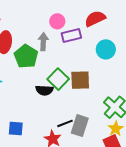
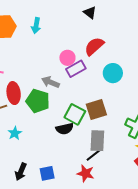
pink circle: (57, 21) -> (67, 58), moved
gray arrow: (43, 42) -> (50, 82), turned -54
gray rectangle: (80, 126) -> (97, 141), moved

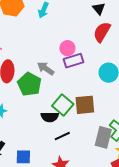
red semicircle: (94, 46) -> (102, 32), moved, turned -30
gray rectangle: (97, 141) -> (103, 137), moved
black line: (93, 155) -> (62, 136), moved

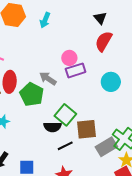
brown square: (85, 105) -> (86, 129), moved
gray rectangle: (103, 137) -> (106, 147), turned 45

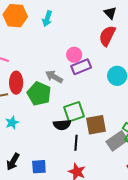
black triangle: (100, 18) -> (110, 13), moved
green square: (65, 115) -> (74, 112), turned 35
black line: (65, 146) -> (76, 143), turned -56

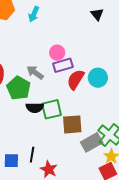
red semicircle: (107, 36) -> (76, 80), moved
black semicircle: (62, 125) -> (35, 108), moved
black line: (76, 143) -> (32, 155), moved

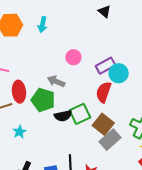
purple rectangle: (63, 65) -> (106, 66), moved
red semicircle: (76, 80) -> (104, 92), moved
brown square: (72, 124) -> (103, 124), turned -35
gray rectangle: (92, 142) -> (110, 140), moved

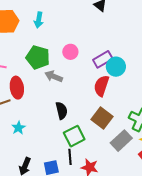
green pentagon: (43, 100) -> (38, 57), moved
green square: (80, 114) -> (74, 136), moved
black semicircle: (63, 116) -> (61, 111), turned -90
gray rectangle: (110, 140) -> (121, 141), moved

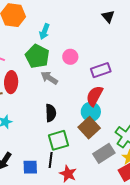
cyan arrow: (39, 20) -> (44, 32), moved
cyan circle: (116, 67) -> (91, 112), moved

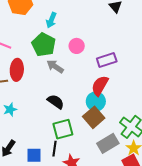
black semicircle: (51, 113) -> (56, 102), turned -54

